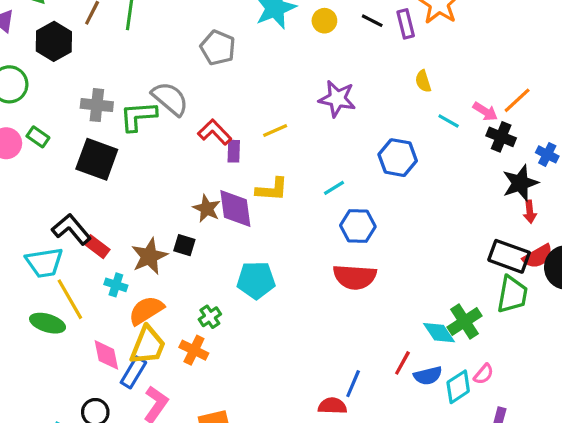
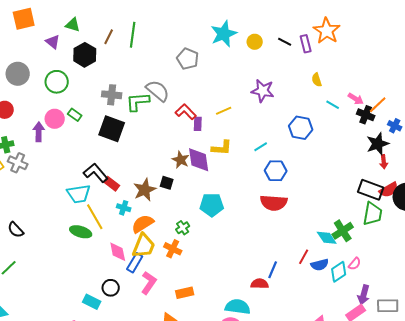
orange line: (517, 100) -> (378, 105), moved

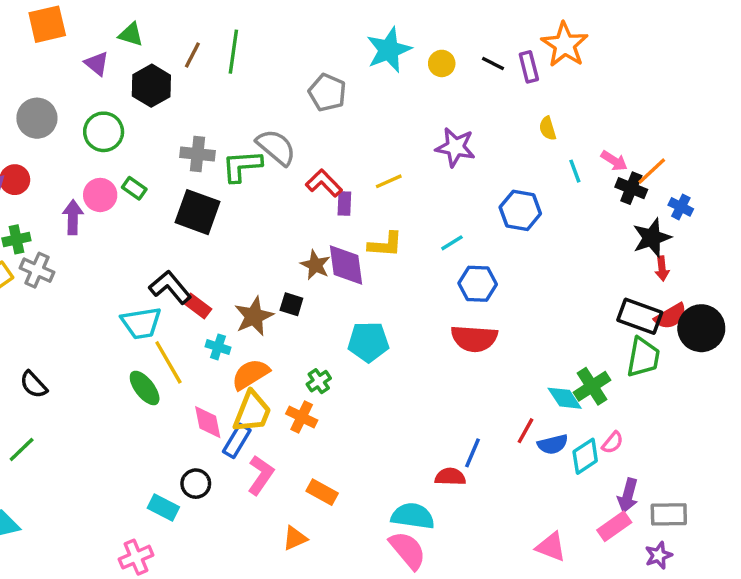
cyan line: (333, 105) -> (575, 171), turned 40
green ellipse: (81, 232) -> (145, 388), turned 35
orange rectangle: (185, 293) -> (322, 492), turned 42

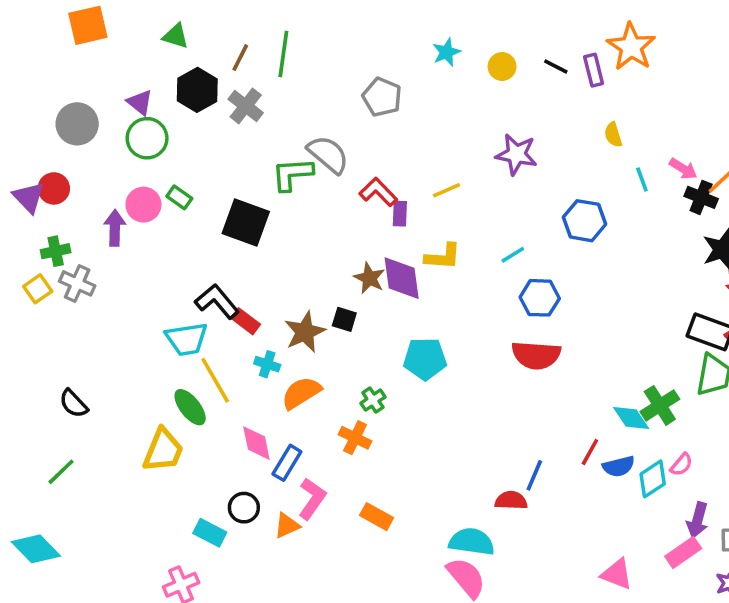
cyan star: (389, 50) -> (446, 52), size x0.6
purple triangle: (97, 63) -> (140, 102), moved
gray cross: (197, 154) -> (246, 106), moved, turned 32
yellow trapezoid: (252, 412) -> (163, 450), moved
orange triangle: (295, 538) -> (287, 526), moved

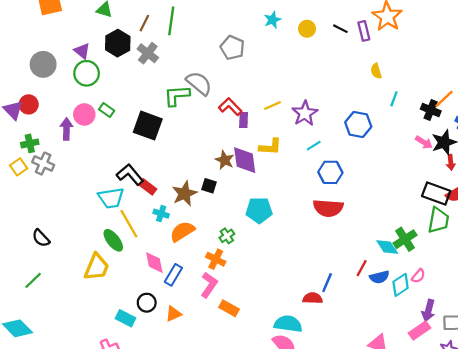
purple star: (516, 154) -> (305, 113), moved, turned 30
pink arrow: (683, 169) -> (424, 142), moved
cyan line: (642, 179) -> (394, 99), turned 40
pink L-shape: (312, 499) -> (209, 285), moved

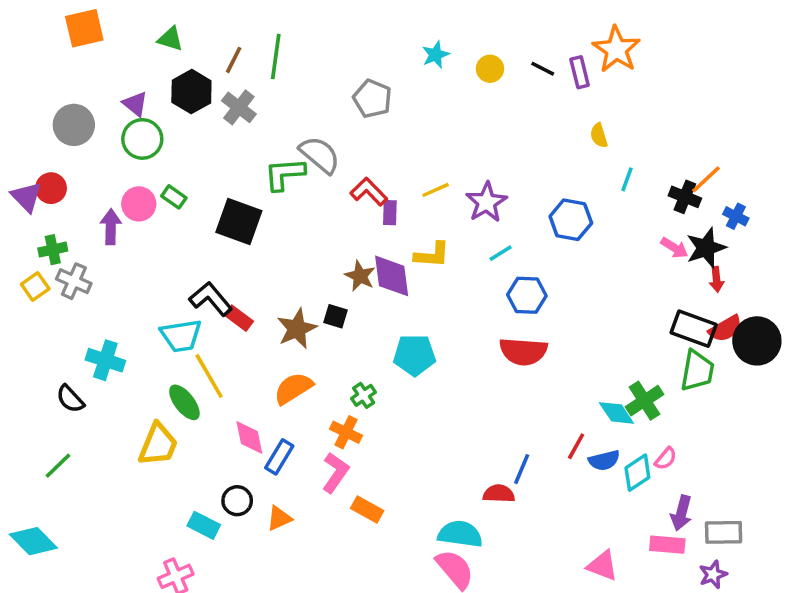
cyan cross: (161, 214) -> (105, 360), moved, size x1.5
pink rectangle: (420, 331) -> (667, 545), turned 40

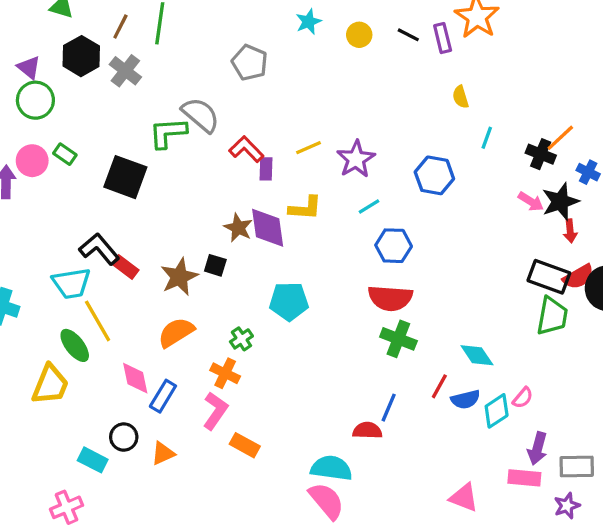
green cross: (645, 401) -> (398, 339), moved, turned -36

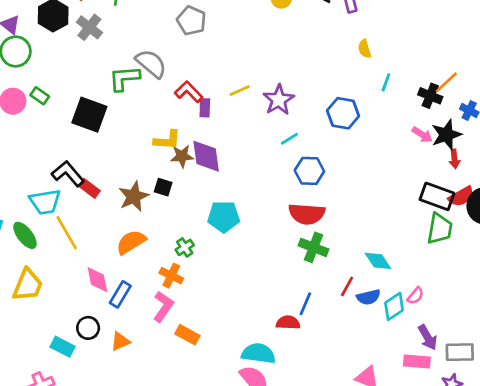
yellow L-shape: (305, 208) -> (167, 140), moved
brown star: (238, 228) -> (182, 156), turned -30
green ellipse: (75, 345) -> (25, 235), moved
purple arrow: (537, 448) -> (428, 337), turned -45

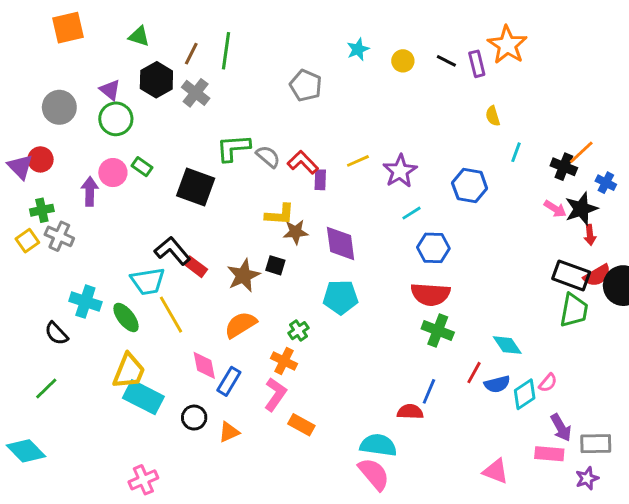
gray semicircle: (151, 64) -> (268, 157), moved, size x0.7
purple diamond: (206, 156) -> (341, 244), moved
cyan rectangle: (63, 347) -> (143, 397), moved, size x1.5

